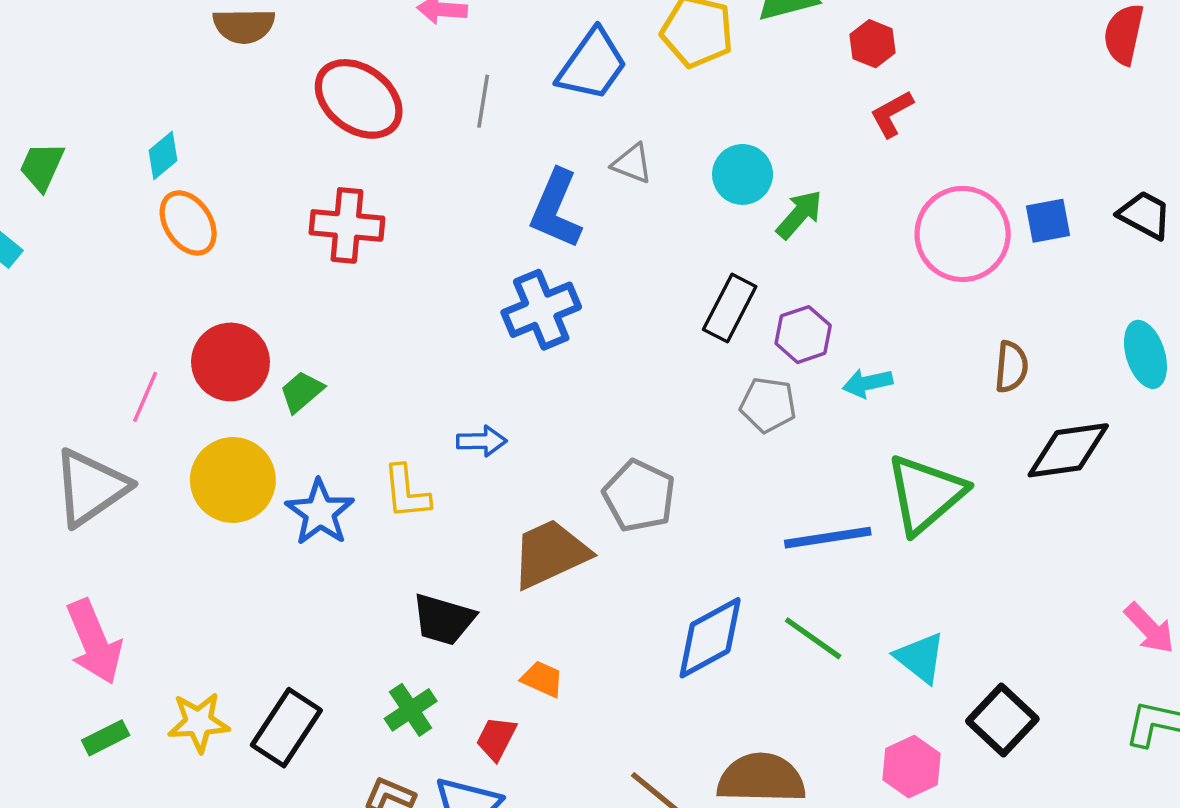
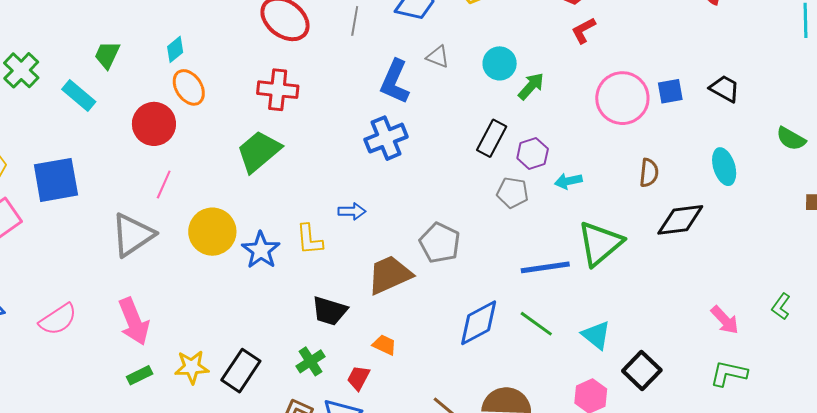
red circle: (230, 362) -> (154, 124), moved
green trapezoid: (302, 392) -> (259, 151), moved, size x1.8

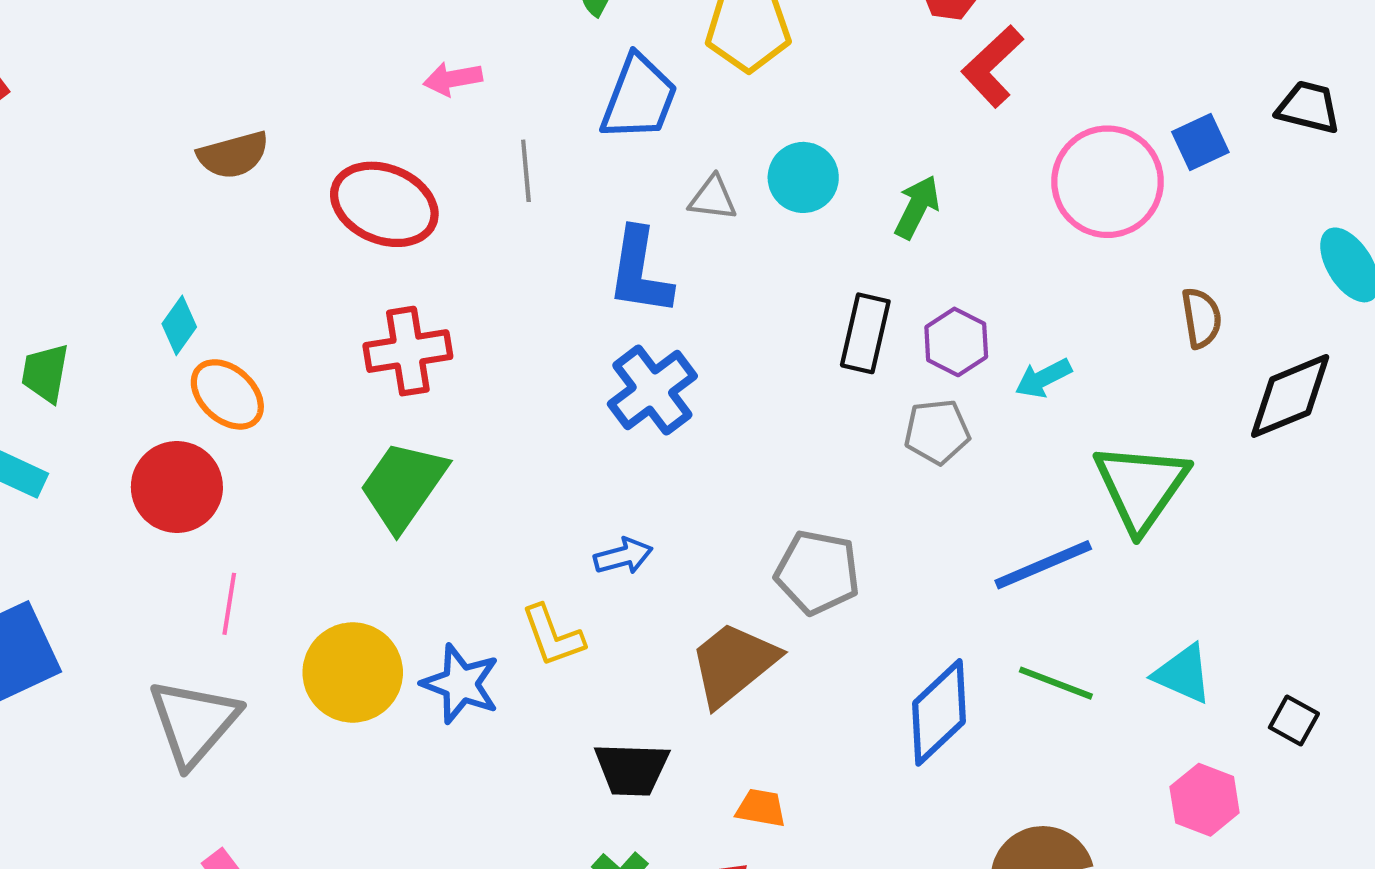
red L-shape: (583, 30) -> (992, 66), size x1.4
cyan circle: (500, 63) -> (803, 177), moved
black square: (642, 371) -> (1294, 721), size x0.6

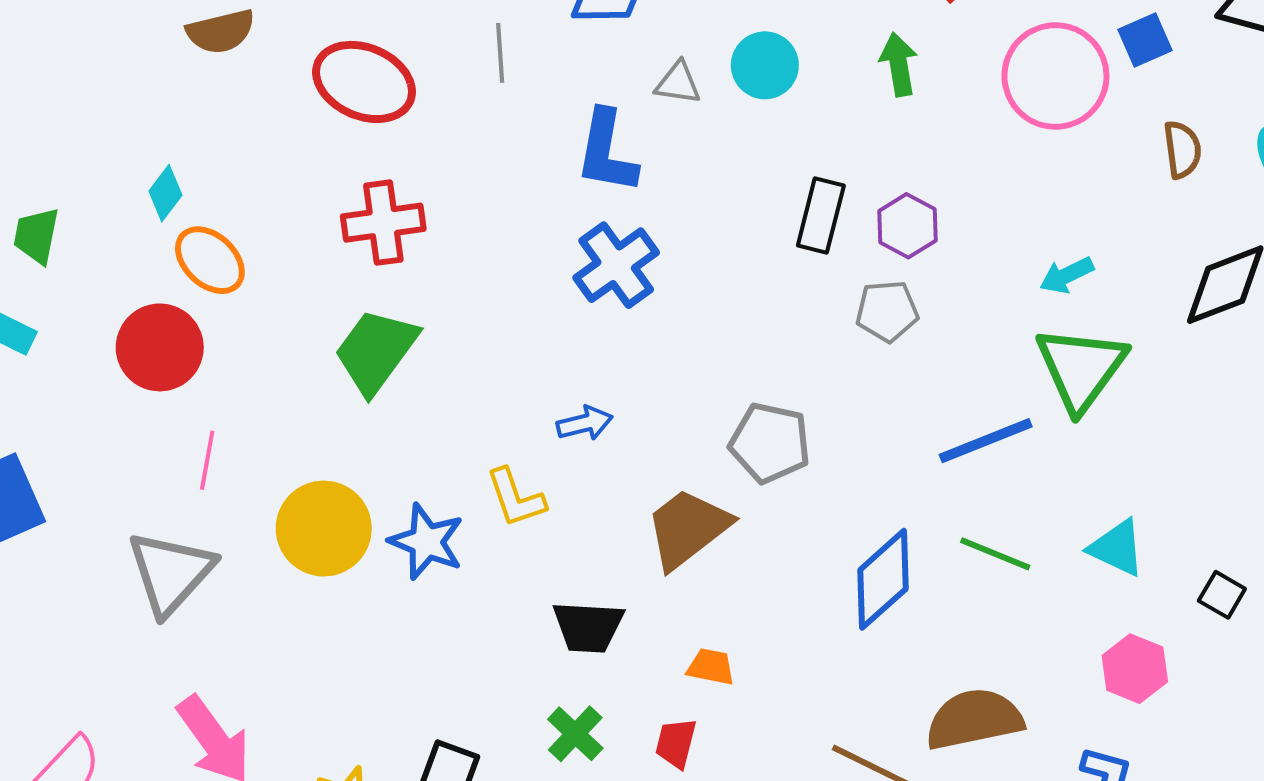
green arrow: (917, 207) -> (899, 64), moved, turned -38
brown semicircle: (1201, 318) -> (1182, 150), moved
cyan arrow: (1043, 378) -> (1067, 275), moved

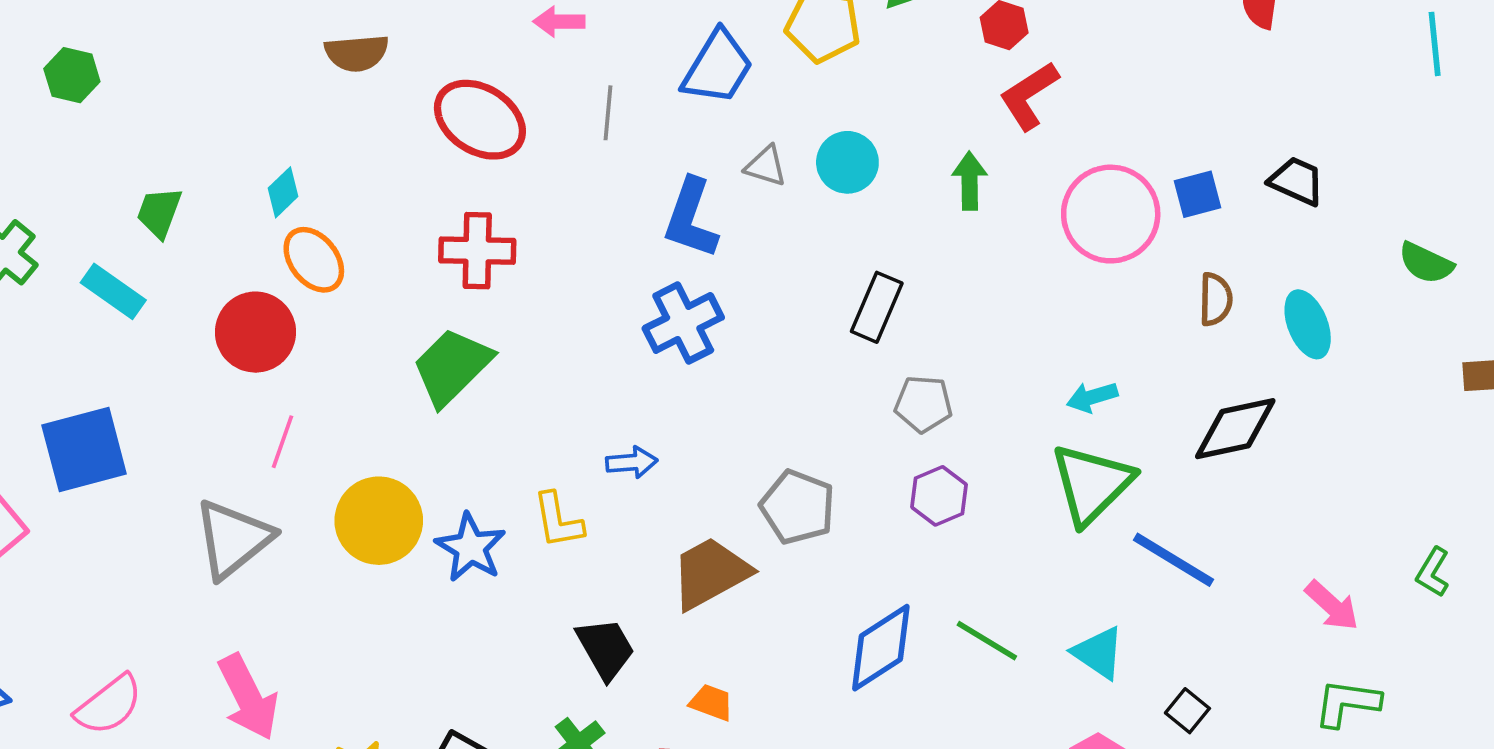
purple hexagon: (907, 226) -> (939, 496), moved
blue line: (986, 441) -> (1173, 560), moved, turned 44
black trapezoid: (588, 627) -> (605, 648), turned -132

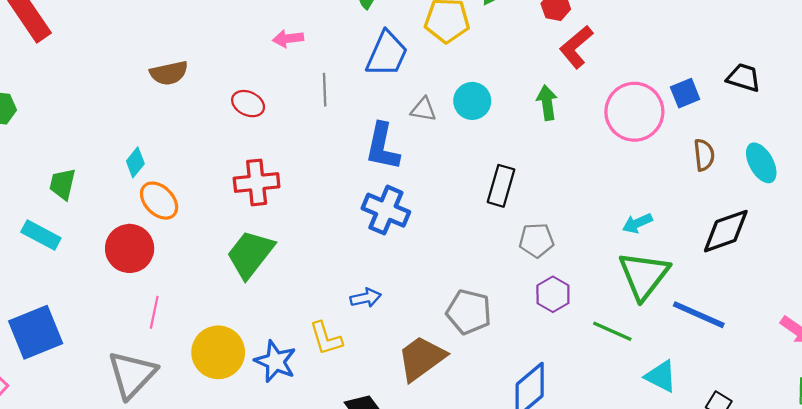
red ellipse: (480, 120) -> (248, 104), size x0.6
blue cross: (683, 323) -> (386, 210), turned -33
green line: (987, 641) -> (612, 331), moved

